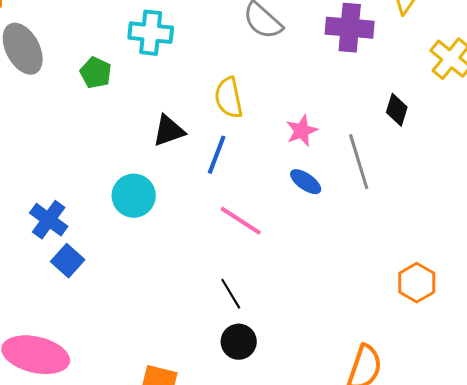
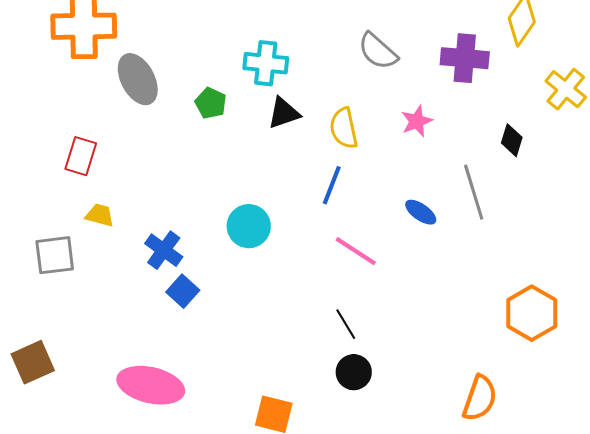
black triangle: (169, 131) -> (284, 113), moved
pink star: (302, 131) -> (417, 121), moved
orange hexagon: (417, 283) -> (532, 313), size x1.4

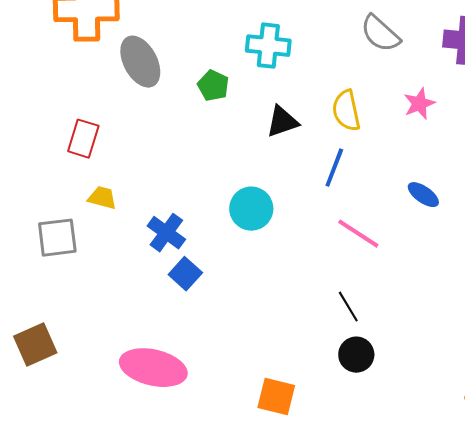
black triangle: (284, 113) -> (282, 122), moved

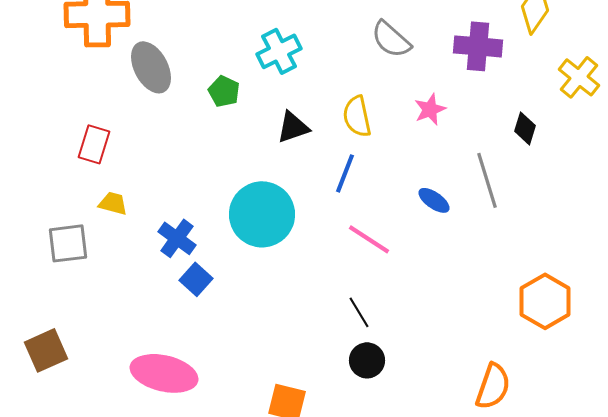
cyan cross: (268, 46) -> (279, 51), turned -33
cyan circle: (251, 209) -> (262, 214), size x1.5

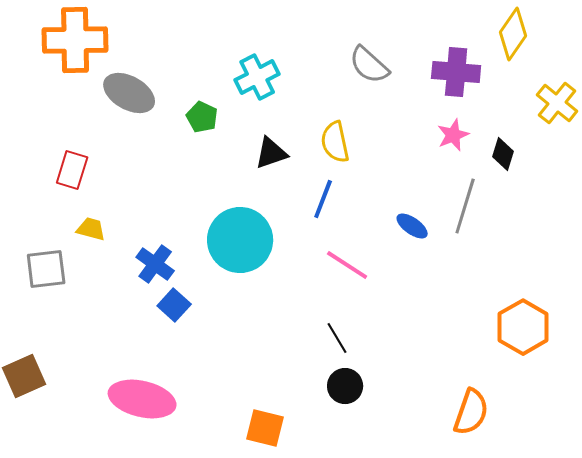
gray ellipse: (151, 67) -> (129, 93), turned -33
pink star: (430, 109) -> (453, 135), moved
gray line: (487, 180) -> (465, 206), turned 34

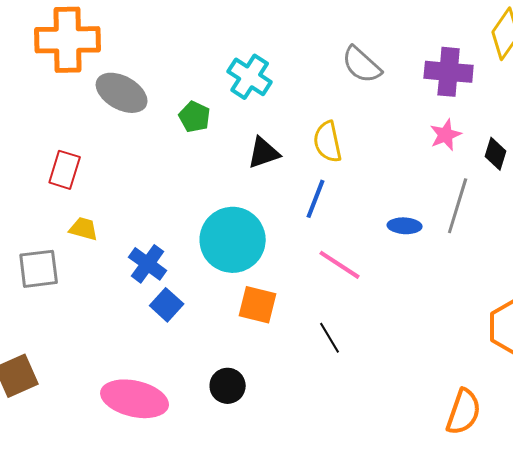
cyan cross: (257, 77) -> (250, 77), turned -30
blue ellipse: (412, 226) -> (405, 226), turned -32
black circle: (345, 386) -> (228, 386), moved
orange square: (265, 428) -> (258, 305), moved

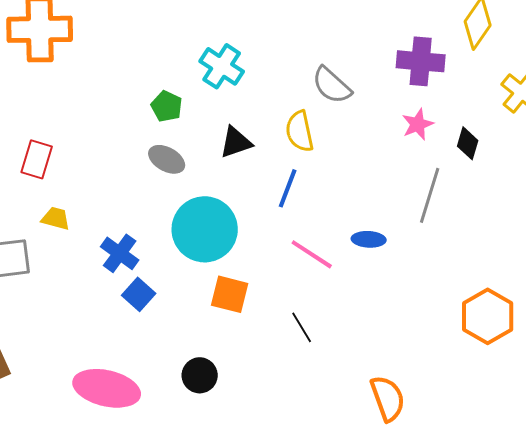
gray semicircle: (362, 65) -> (332, 85), moved
gray ellipse: (122, 93) -> (167, 159), moved, size x0.7
blue ellipse: (405, 226) -> (369, 239), moved
orange semicircle: (464, 412) -> (388, 398), moved, turned -39

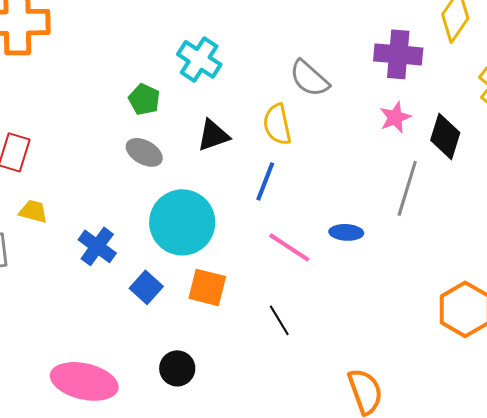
black diamond: (468, 143) -> (445, 136), size x1.4
blue square: (139, 294) -> (146, 287), moved

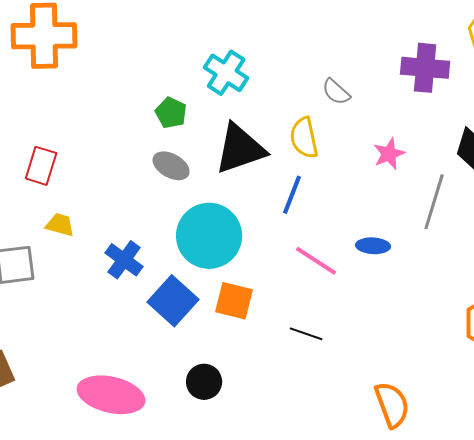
gray semicircle: (309, 78) -> (336, 92), size x0.7
pink star: (395, 117) -> (389, 154), moved
black triangle: (213, 135) -> (240, 149), size x1.6
blue square: (146, 287) -> (173, 301), size x1.5
black line: (279, 320) -> (306, 334), turned -40

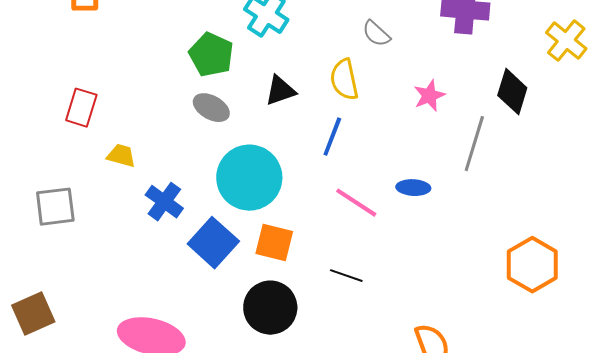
green pentagon: (171, 113) -> (211, 55), size x1.4
black triangle: (240, 149) -> (280, 91), size x0.6
yellow trapezoid: (60, 225) -> (121, 156), moved
black circle: (204, 382) -> (270, 308), moved, size x1.5

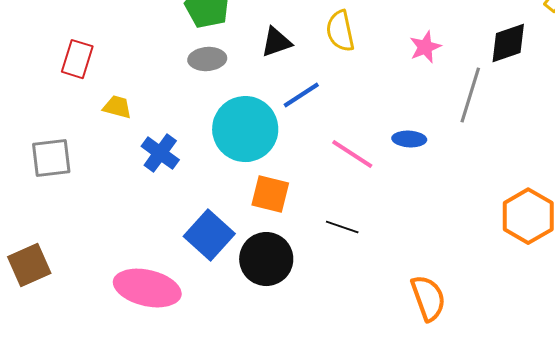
black diamond: (512, 92) -> (508, 43), turned 54
gray ellipse: (211, 108) -> (207, 59), turned -33
blue line: (332, 137) -> (301, 95), moved, turned 36
blue square: (213, 243) -> (209, 235), moved

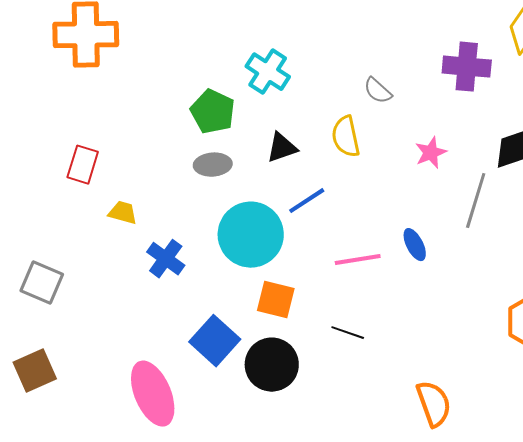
blue ellipse: (409, 139) -> (415, 245), turned 60
pink line: (352, 154) -> (358, 260), turned -42
gray square: (51, 158) -> (42, 283), moved, turned 30
pink ellipse: (147, 288) -> (153, 394), turned 54

